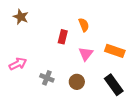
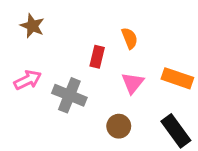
pink arrow: (18, 64) -> (28, 80), moved
gray cross: (47, 78) -> (69, 95), moved, size x1.5

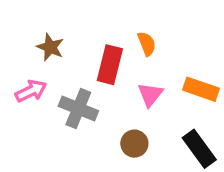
brown star: (32, 26) -> (50, 47), moved
red rectangle: (97, 57) -> (110, 65), size x1.5

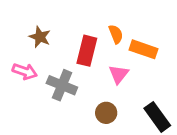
orange rectangle: (201, 89) -> (143, 49), moved
pink arrow: (31, 91) -> (25, 71), turned 45

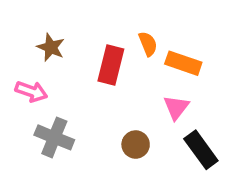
pink triangle: (119, 74) -> (176, 107), moved
gray cross: (62, 85) -> (54, 137), moved

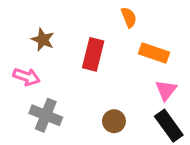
orange semicircle: (148, 44) -> (129, 17), moved
pink triangle: (176, 107) -> (166, 90), moved

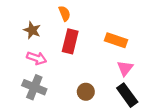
orange semicircle: (129, 17) -> (65, 13), moved
pink arrow: (26, 77) -> (37, 58), moved

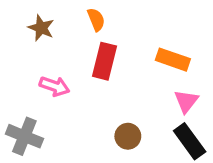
brown star: (32, 30) -> (41, 28), moved
gray cross: (34, 87) -> (24, 136), moved

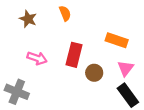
red rectangle: (104, 61) -> (74, 55), moved
brown circle: (128, 136) -> (94, 73), moved

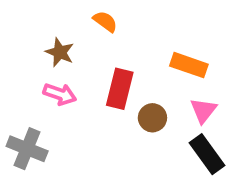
orange semicircle: (65, 13) -> (105, 21), turned -32
brown star: (28, 19) -> (60, 52), moved

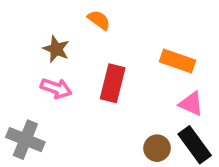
pink triangle: (203, 111) -> (191, 104), turned -44
brown circle: (152, 118) -> (157, 148), moved

